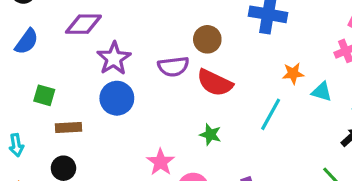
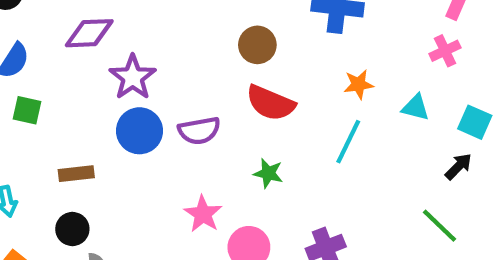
purple semicircle: (173, 67) -> (199, 131), moved
orange star: (293, 73) -> (359, 84), moved
green square: (44, 95) -> (27, 110), moved

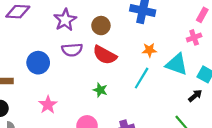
purple star: (133, 77) -> (65, 20), moved
cyan triangle: (415, 107) -> (177, 64), size x1.6
purple semicircle: (199, 131) -> (72, 50), moved
pink star: (203, 214) -> (48, 105), moved

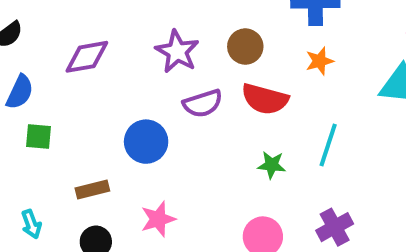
orange star: (149, 50) -> (319, 61), moved
cyan line: (142, 78) -> (328, 145), moved
pink star: (48, 105) -> (158, 219), moved, turned 30

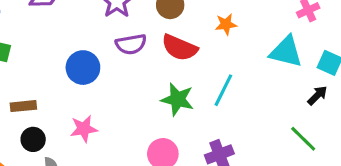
green star: (272, 165) -> (177, 99), size x1.5
brown rectangle: (92, 190) -> (23, 106), moved

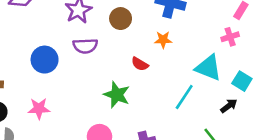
red semicircle: (179, 48) -> (140, 64), moved, size x0.6
cyan line: (223, 90) -> (184, 97), moved

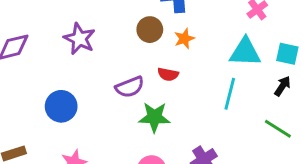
brown circle: (121, 19) -> (150, 30), moved
purple semicircle: (85, 46) -> (130, 87), moved

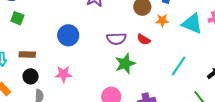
cyan triangle: (245, 52) -> (192, 24), moved
green star: (154, 117) -> (125, 64), turned 30

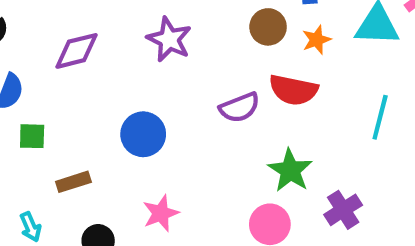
red semicircle: (144, 39) -> (293, 90), size x1.6
brown rectangle: (27, 54) -> (73, 182), moved
green star: (125, 64) -> (290, 170), moved

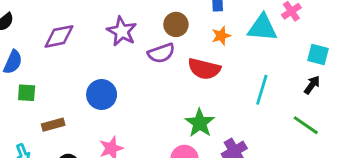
brown circle: (268, 27) -> (176, 24), moved
purple semicircle: (240, 107) -> (161, 53), moved

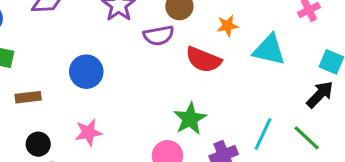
cyan triangle: (262, 28) -> (269, 50), moved
black arrow: (312, 85) -> (320, 94), size x1.4
cyan line: (262, 90) -> (263, 134), moved

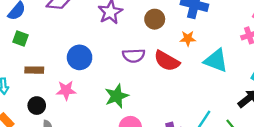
purple semicircle: (159, 35) -> (134, 56), moved
green star: (190, 119) -> (117, 96), moved
pink star: (88, 133) -> (66, 90), moved

